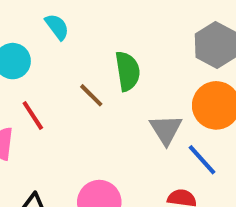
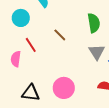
green semicircle: (128, 71) -> (94, 23), moved

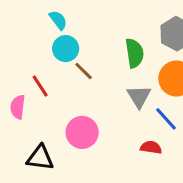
cyan circle: (21, 18) -> (66, 49), moved
pink circle: (64, 88) -> (82, 132), moved

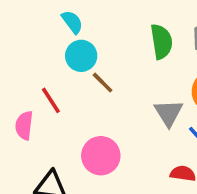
green semicircle: (134, 53) -> (161, 42), moved

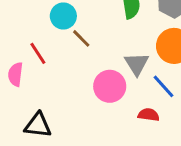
pink circle: (101, 156) -> (110, 86), moved

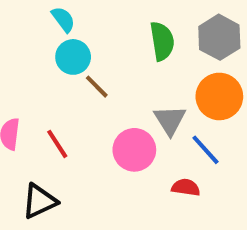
red line: (38, 53) -> (57, 144), moved
black triangle: (38, 125) -> (39, 201), turned -32

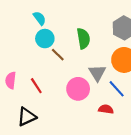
green semicircle: (162, 41) -> (83, 39), moved

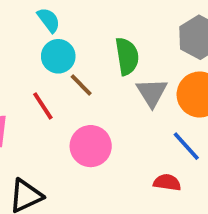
gray triangle: (97, 73) -> (152, 93), moved
red line: (36, 86) -> (43, 106), moved
pink circle: (78, 89) -> (91, 146), moved

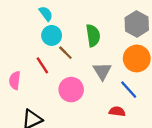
gray triangle: (152, 93) -> (102, 71), moved

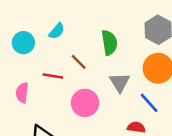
cyan semicircle: (46, 14) -> (57, 31), moved, turned 77
cyan circle: (52, 35) -> (23, 43), moved
red line: (42, 65) -> (53, 76), turned -48

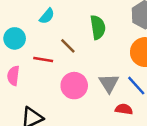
cyan circle: (23, 43) -> (15, 38), moved
gray triangle: (120, 82) -> (109, 83), moved

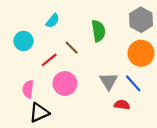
red line: (43, 60) -> (49, 60), turned -48
pink semicircle: (13, 76) -> (28, 89), moved
pink circle: (74, 86) -> (65, 83), moved

